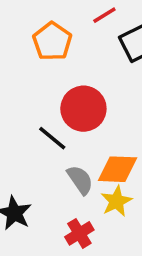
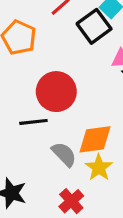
black line: (52, 138) -> (33, 122), turned -36

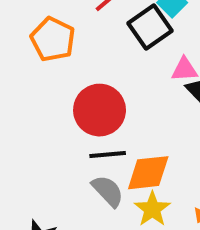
black line: (33, 122) -> (108, 155), moved

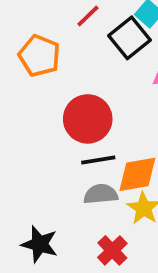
gray semicircle: (108, 191) -> (101, 194), turned -48

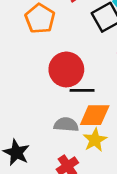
black line: (98, 160) -> (82, 90), moved

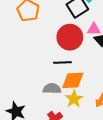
red circle: (66, 69) -> (70, 37), moved

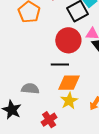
gray semicircle: (52, 89) -> (30, 89), moved

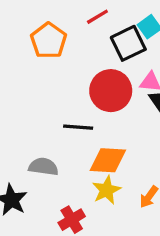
black line: (60, 65) -> (78, 127), moved

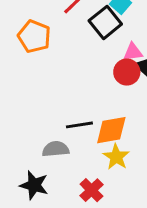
red circle: (111, 91) -> (127, 72), moved, size x0.7
black line: (78, 127) -> (79, 125), moved

